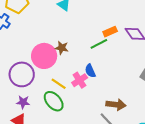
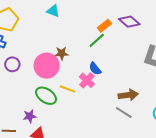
purple circle: (22, 74) -> (12, 64), moved, size x0.6
green ellipse: (54, 101) -> (46, 96), moved
purple star: (23, 102) -> (30, 116), moved

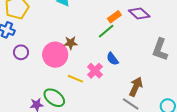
blue semicircle: (95, 69) -> (112, 59), moved
brown arrow: (128, 95) -> (136, 87), turned -60
green ellipse: (46, 96) -> (54, 98), moved

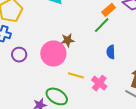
blue semicircle: (112, 59) -> (111, 52), turned 40
pink cross: (95, 71) -> (99, 83), moved

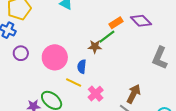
brown star: (68, 40) -> (95, 47), moved
blue semicircle: (111, 52) -> (82, 67), moved

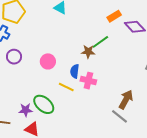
orange rectangle: (116, 23) -> (114, 16), moved
pink circle: (55, 57) -> (48, 61), size x0.6
pink cross: (96, 94) -> (88, 81), moved, turned -35

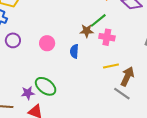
pink cross: (88, 81) -> (107, 37), moved
yellow line: (66, 87) -> (111, 66), moved, turned -35

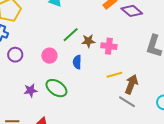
green line: (98, 20) -> (71, 35), moved
green ellipse: (46, 86) -> (56, 88), moved
purple star: (28, 93) -> (31, 90), moved

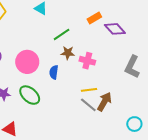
green line: (71, 35) -> (62, 34), moved
pink circle: (49, 56) -> (27, 62), size x1.5
gray line: (127, 102) -> (88, 105), moved

